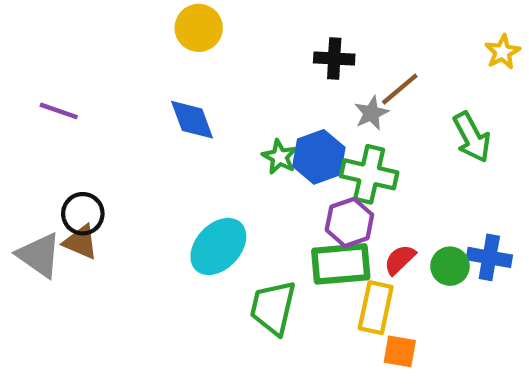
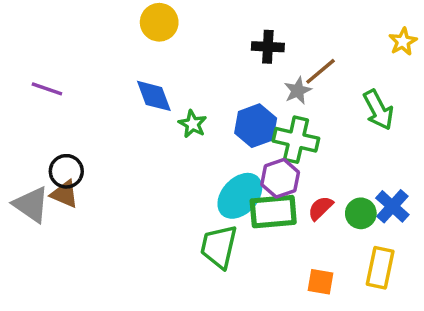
green star: (280, 157) -> (193, 124), moved
cyan ellipse: (218, 246) -> (240, 196), moved
blue cross: (489, 257) -> (392, 206), turned 32
yellow rectangle: (376, 308) -> (380, 268), moved

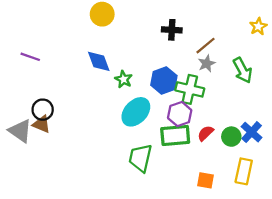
gray star: (298, 91) -> (207, 64), moved
cyan ellipse: (240, 196) -> (136, 112), moved

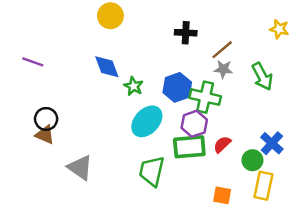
yellow star: (258, 26) -> (279, 29), turned -30
gray star: (207, 64) -> (223, 69), turned 30
gray triangle: (20, 131) -> (80, 167), moved
green circle: (231, 137) -> (252, 160), moved

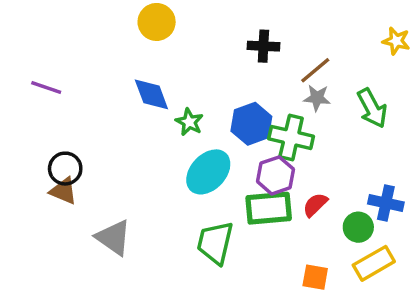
blue cross: (272, 143) -> (386, 203), turned -30
yellow rectangle: (263, 186) -> (374, 263), turned 48

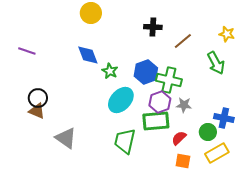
yellow star: (396, 41) -> (227, 34), moved
gray star: (317, 98) -> (184, 105), moved
red semicircle: (315, 205) -> (179, 138), moved

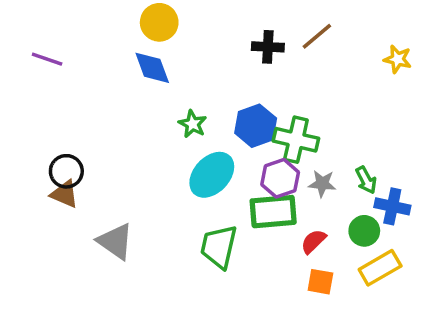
brown line: (183, 41) -> (317, 36), moved
purple line: (27, 51) -> (47, 59), moved
blue diamond: (88, 55) -> (152, 68), moved
green arrow: (216, 63) -> (366, 180), moved, size x0.7

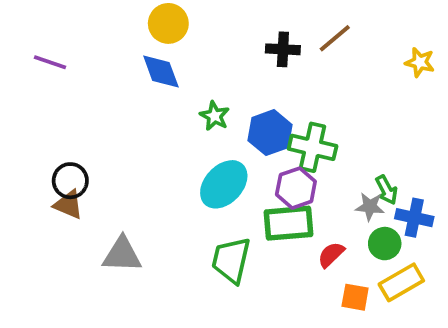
green star: (193, 124) -> (215, 116), moved
gray star: (322, 184) -> (370, 207), moved
gray triangle: (115, 241) -> (122, 255), turned -33
orange square: (320, 282) -> (355, 297), moved

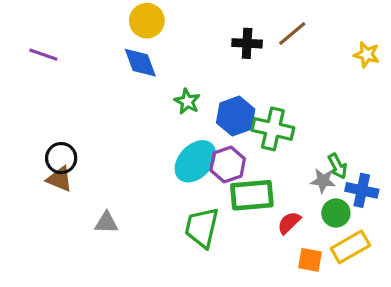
purple hexagon: (296, 188) -> (228, 165), moved
gray triangle: (122, 255) -> (106, 223), size x0.7

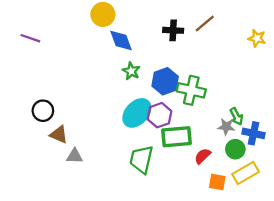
blue diamond: (140, 63) -> (121, 40), moved
brown triangle: (60, 179) -> (59, 134), moved

